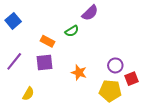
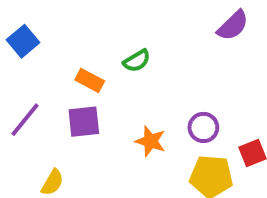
purple semicircle: (90, 13) -> (233, 25), moved
purple circle: (115, 65) -> (203, 127), moved

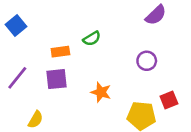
orange rectangle: (90, 80) -> (60, 52), turned -36
purple circle: (203, 127) -> (147, 61), moved

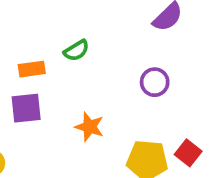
red square: (169, 100) -> (188, 153), moved, turned -30

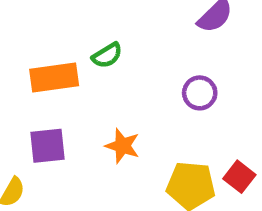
orange rectangle: (32, 69) -> (54, 77), size x1.5
purple square: (26, 108) -> (48, 146), moved

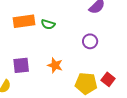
green semicircle: (107, 55) -> (48, 24), turned 48
orange rectangle: (54, 77) -> (24, 21), moved

